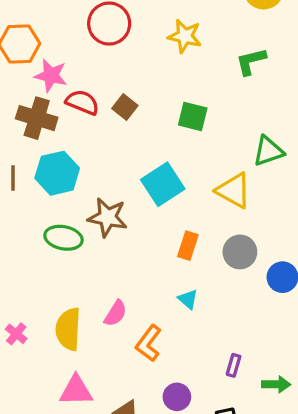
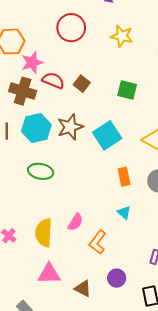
pink star: (51, 76) -> (32, 63), turned -30
brown star: (108, 217) -> (70, 127), moved, turned -30
orange rectangle: (188, 246) -> (124, 177), turned -30

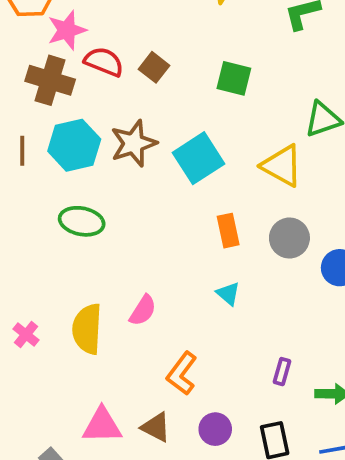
orange L-shape: (98, 242) -> (182, 373), moved
pink triangle: (49, 274) -> (102, 425), moved
purple circle: (117, 278) -> (215, 429), moved

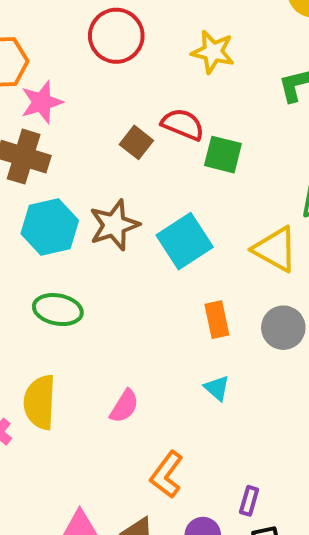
red semicircle: (104, 62) -> (183, 124), moved
yellow semicircle: (87, 329) -> (40, 402), moved
purple rectangle: (282, 372) -> (249, 501), moved

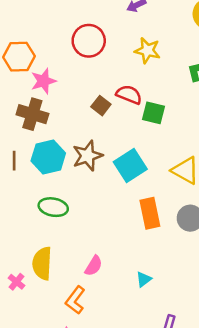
orange rectangle: (217, 320) -> (150, 213), size x1.4
cyan triangle: (217, 388) -> (144, 279), moved, turned 42
orange L-shape: (167, 475) -> (75, 300), moved

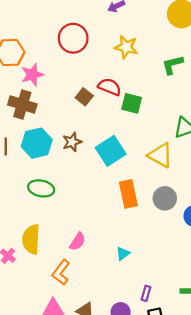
brown star: (87, 156) -> (72, 142), size x0.7

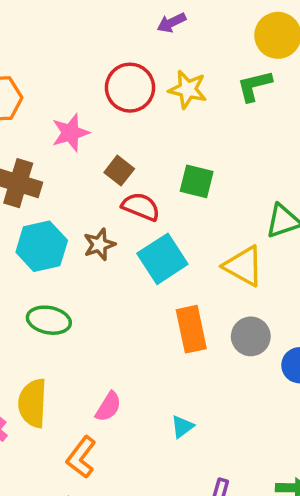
red circle: (73, 38) -> (130, 88), moved
green L-shape: (173, 65) -> (254, 86), moved
pink star: (32, 75) -> (70, 133), moved
red semicircle: (110, 87) -> (141, 207), moved

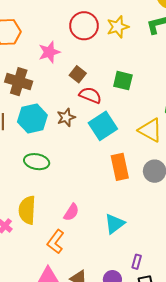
yellow star: (188, 89) -> (118, 27), turned -30
cyan triangle: (182, 427) -> (115, 224), size x1.5

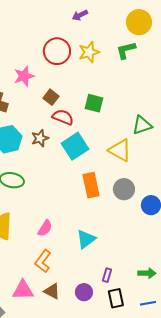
orange L-shape: (56, 242) -> (43, 261), moved

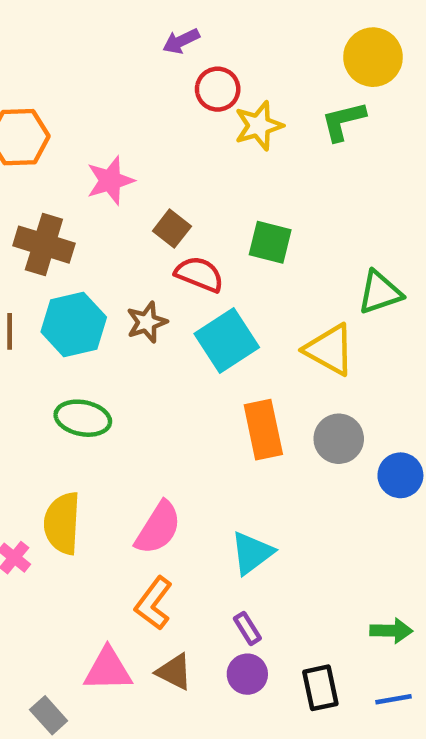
purple arrow: (80, 15) -> (181, 41), moved
red circle: (57, 51) -> (218, 89), moved, size x0.7
pink semicircle: (45, 228) -> (158, 528), size x1.4
purple rectangle: (107, 275) -> (247, 628), moved, turned -48

